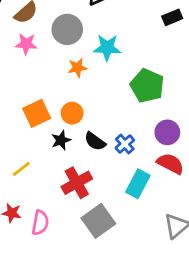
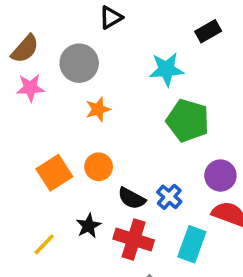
cyan star: (107, 48) -> (166, 69), moved
black star: (61, 140) -> (89, 226), moved
red cross: (77, 183) -> (134, 239), moved, turned -36

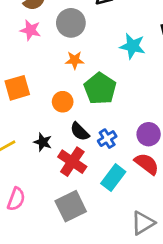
green pentagon: (188, 121) -> (100, 89), moved
orange square: (54, 173) -> (17, 88), moved
black star: (89, 226) -> (43, 142), turned 30

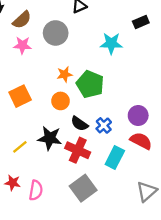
orange star: (75, 60) -> (65, 74), moved
black star: (43, 142) -> (50, 138), size x1.5

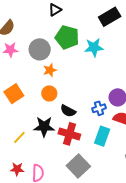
black rectangle: (141, 22) -> (110, 17), size x1.5
gray circle: (56, 33) -> (40, 49), moved
cyan star: (111, 43) -> (94, 47), moved
green pentagon: (90, 84) -> (67, 37), moved
blue cross: (104, 125) -> (99, 108), moved, turned 32

